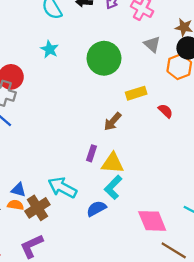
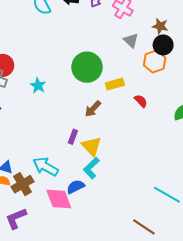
cyan star: (49, 49) -> (38, 85), moved
green circle: (104, 58) -> (87, 67), moved
yellow triangle: (113, 163) -> (91, 146), turned 40
pink diamond: (152, 221) -> (59, 199), moved

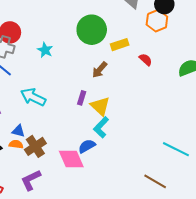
cyan arrow: (46, 167) -> (33, 97), moved

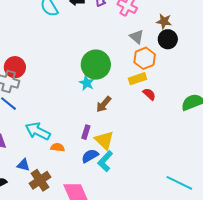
orange hexagon: (157, 21) -> (145, 58), moved
yellow rectangle: (120, 45) -> (138, 79), moved
cyan star: (45, 50) -> (87, 83), moved
orange semicircle: (16, 144) -> (58, 147), moved
blue semicircle: (87, 146) -> (90, 156), moved

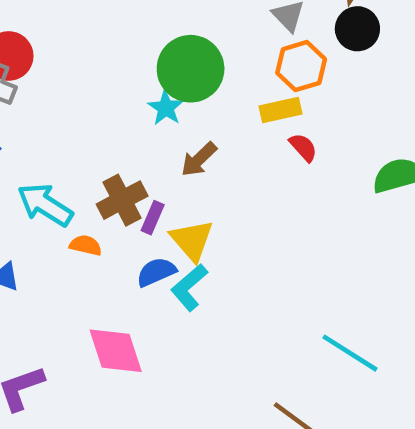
brown cross: (40, 180) -> (122, 200), moved

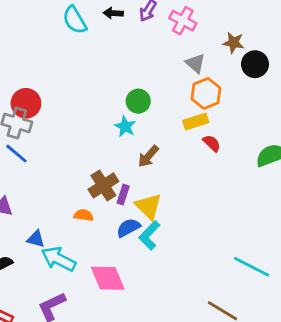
black circle: (357, 29) -> (255, 64), moved
green circle: (191, 69) -> (138, 101), size x0.6
cyan arrow: (45, 205) -> (59, 259), moved

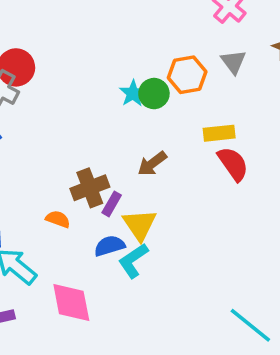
orange hexagon: (206, 93) -> (187, 75), moved
cyan star: (125, 127) -> (133, 93), moved
red semicircle: (212, 143) -> (233, 164), size x1.5

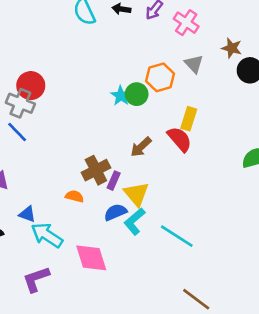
yellow rectangle: (219, 133) -> (189, 119), turned -60
red semicircle: (233, 164) -> (180, 139), moved
cyan line: (250, 325) -> (177, 236), moved

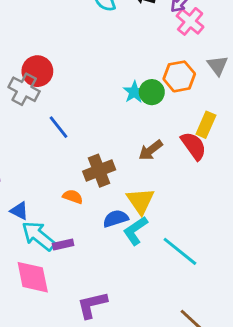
pink cross: (186, 23) -> (190, 21), moved
blue line: (17, 132) -> (58, 127), moved
purple rectangle: (114, 181) -> (63, 245), moved, turned 48
pink diamond: (91, 258) -> (33, 277), moved
purple L-shape: (36, 279) -> (92, 305), moved

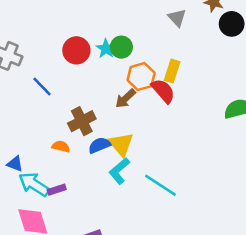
red circle: (37, 71) -> (76, 50), moved
orange hexagon: (179, 76) -> (141, 77), moved
blue semicircle: (116, 219) -> (99, 145), moved

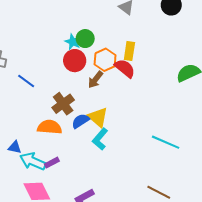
red circle: (76, 50) -> (75, 61), moved
orange semicircle: (61, 146) -> (50, 127), size x1.6
cyan line: (161, 185) -> (166, 142), moved

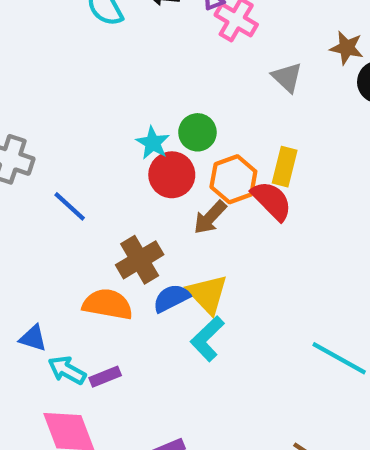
cyan star: (73, 42) -> (153, 143), moved
cyan arrow: (33, 161) -> (67, 370), size x0.7

